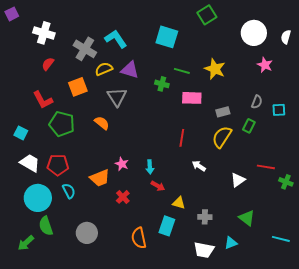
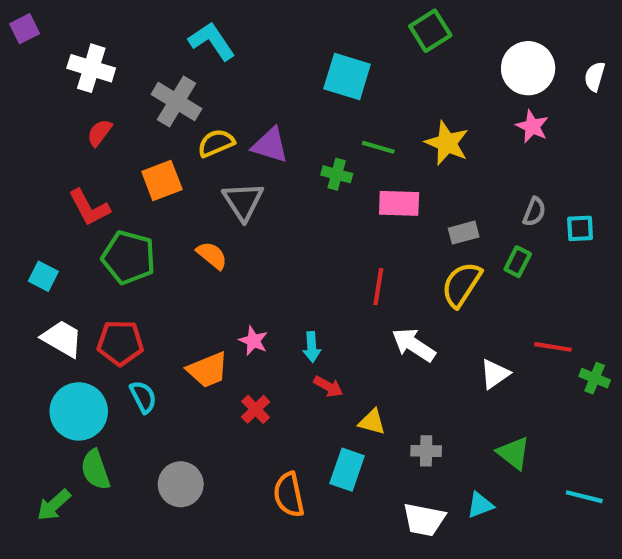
cyan L-shape: (116, 39) -> (212, 41), moved
pink star: (265, 65) -> (532, 126), moved
white arrow: (199, 166) -> (414, 345), size x1.5

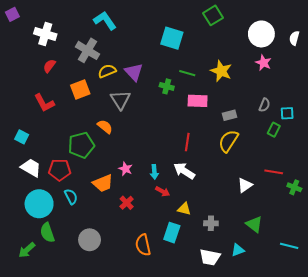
purple triangle: (270, 145) -> (134, 72), turned 30
green pentagon: (129, 257) -> (81, 145), moved, turned -30
green rectangle: (518, 262) -> (274, 130), moved
white arrow: (414, 345) -> (184, 171), moved

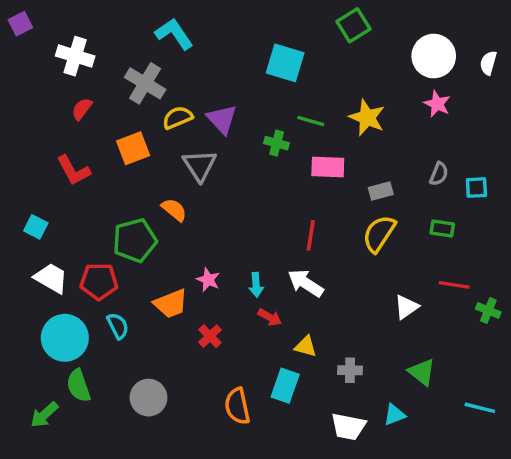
green rectangle: (274, 130) -> (442, 229), moved, turned 72

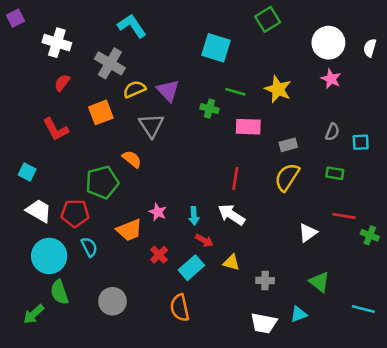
cyan rectangle: (285, 386) -> (191, 268), moved, turned 30

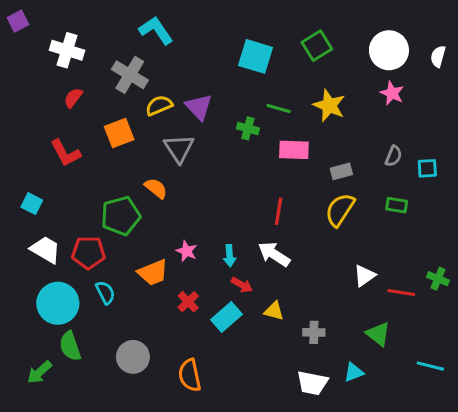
green square: (268, 19) -> (317, 46), moved
red line: (344, 216) -> (401, 292), moved
orange semicircle: (180, 308) -> (190, 375), moved

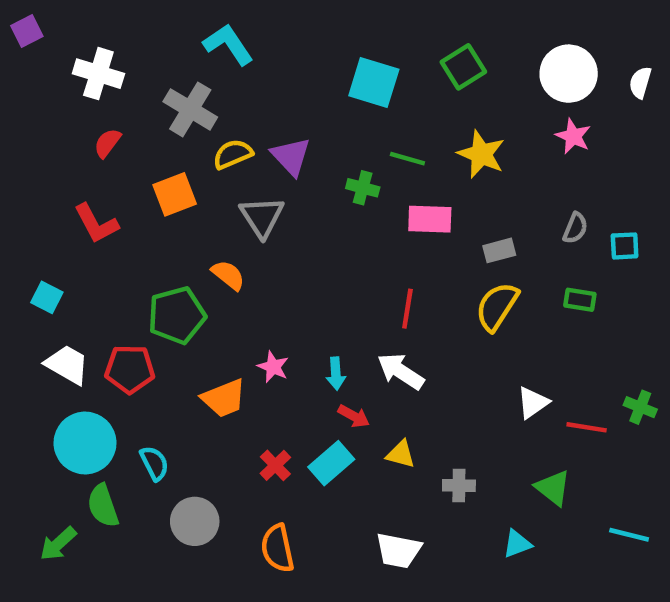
cyan semicircle: (105, 292) -> (154, 463), moved
red cross: (188, 302) -> (275, 465), moved
white trapezoid: (312, 383) -> (398, 550), moved

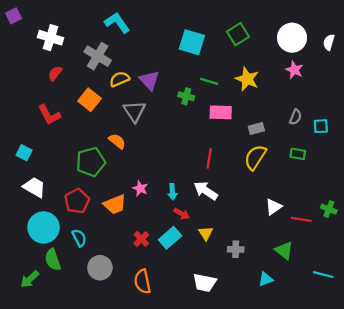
orange square: (175, 194) -> (90, 100), turned -30
red pentagon: (130, 369) -> (77, 201), moved, turned -30
yellow triangle: (401, 454) -> (206, 233), turned 42

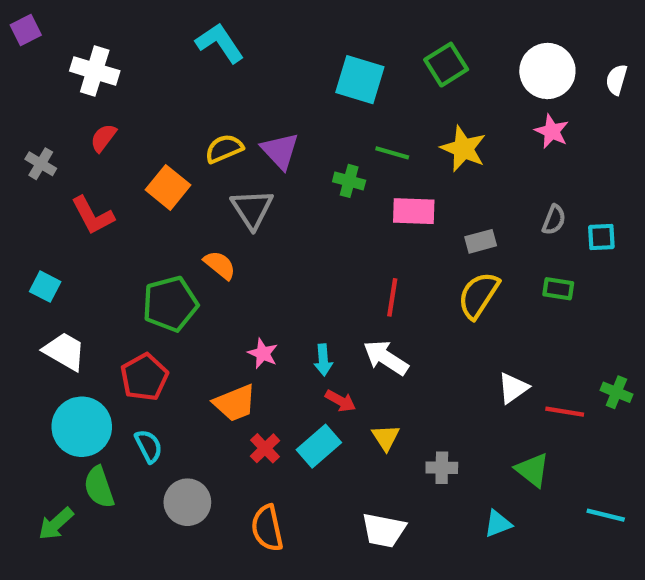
gray cross: (98, 56) -> (41, 164), moved, size x0.6
orange trapezoid: (115, 204) -> (235, 403), moved

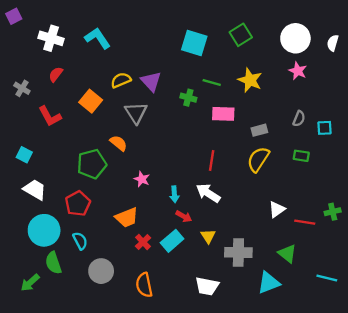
cyan L-shape: (220, 43) -> (98, 38), moved
pink star: (263, 353) -> (142, 179), moved
green cross: (616, 392) -> (333, 212), turned -35
gray cross: (442, 468) -> (238, 252), size x1.6
cyan triangle: (498, 524) -> (269, 283), size x1.5

